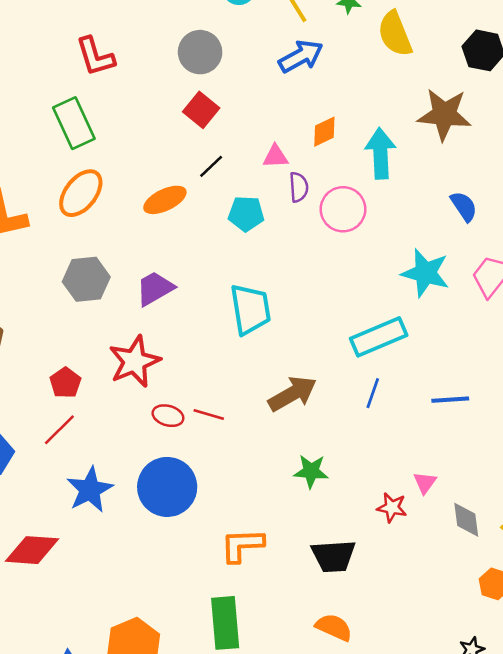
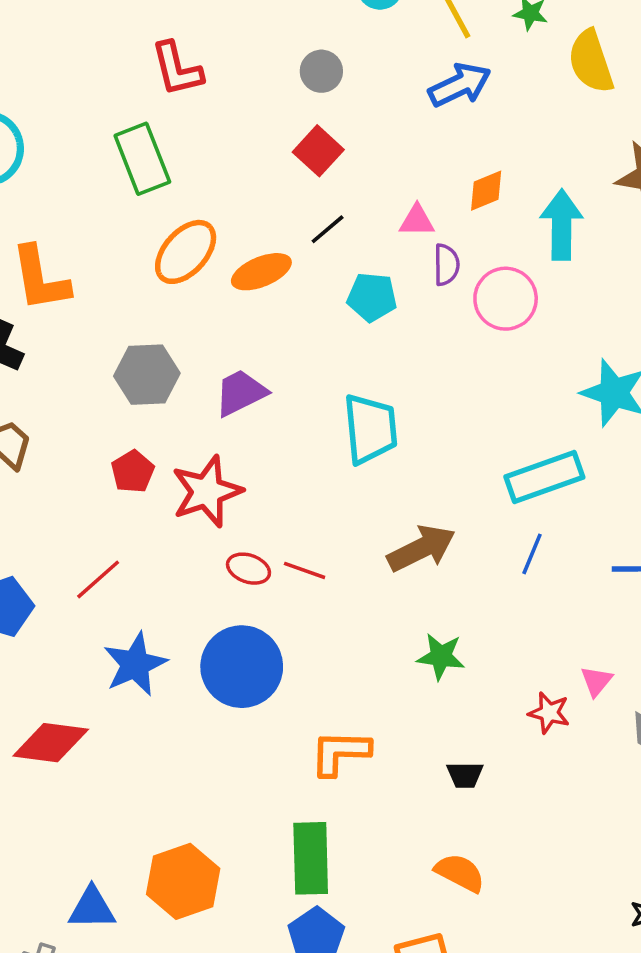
gray circle: (200, 52) -> (321, 71), size x0.7
orange ellipse: (81, 193) -> (186, 252), moved
red pentagon: (65, 383) -> (133, 472), moved
black trapezoid: (333, 556) -> (465, 775), size x0.6

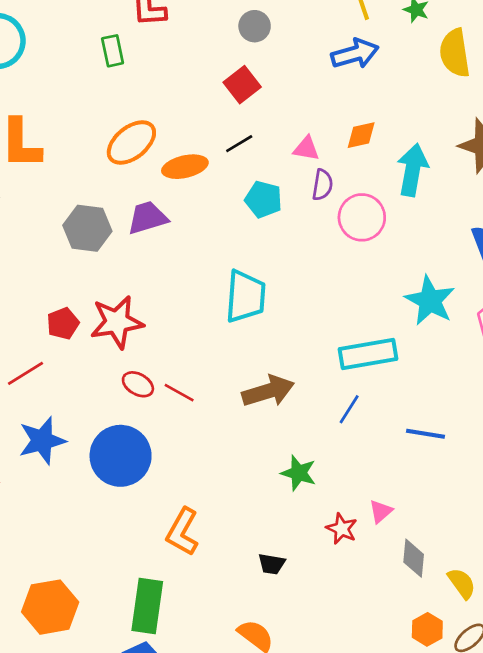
green rectangle: (142, 159) -> (113, 51), moved, size x0.6
purple trapezoid: (241, 393) -> (147, 218), moved
red pentagon: (133, 472) -> (63, 323), moved
green star: (441, 656) -> (299, 473), moved
orange L-shape: (340, 753) -> (182, 532), turned -72

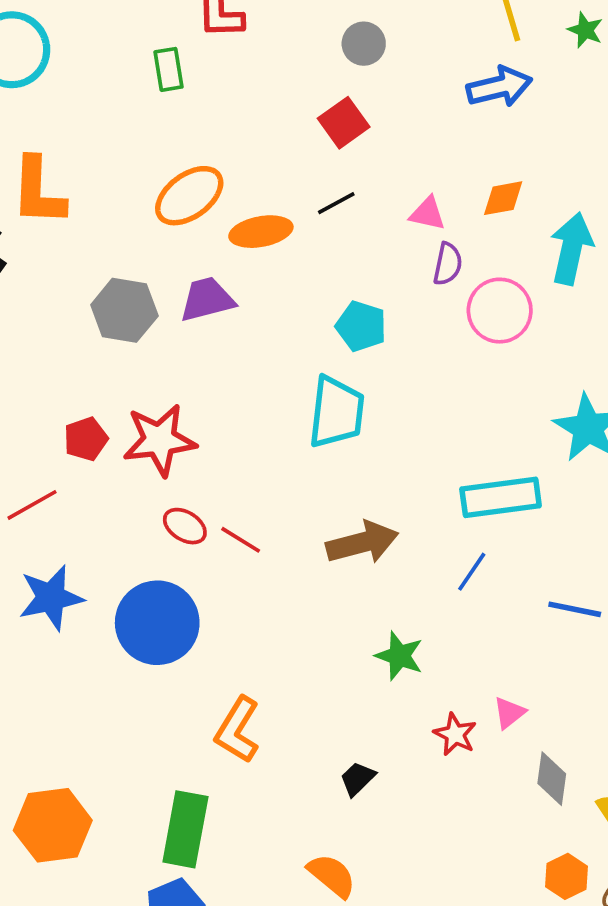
cyan pentagon: (263, 199) -> (361, 326), moved
black trapezoid: (272, 564) -> (358, 779), turned 124

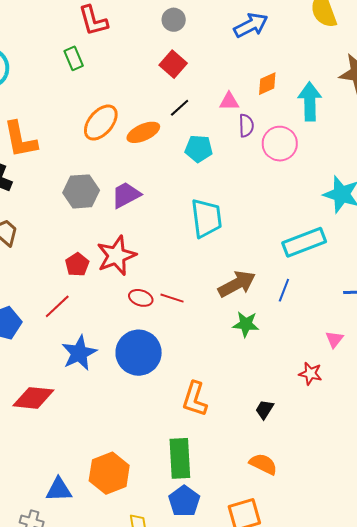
purple trapezoid: (207, 299) -> (126, 195), moved
cyan pentagon: (361, 326) -> (199, 149), moved
blue line: (472, 572) -> (284, 290), moved
green star: (399, 656) -> (246, 324), moved
pink triangle: (509, 713) -> (334, 339), moved

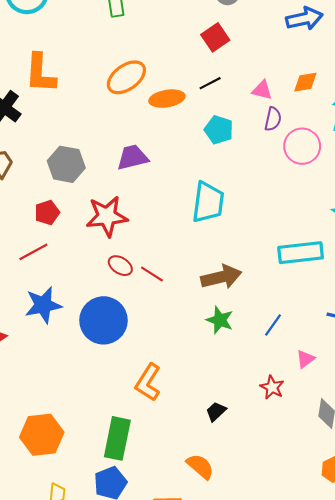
gray hexagon: (81, 191) -> (66, 164), moved
red pentagon: (77, 265) -> (47, 213), moved
blue line: (284, 290) -> (273, 325), moved

